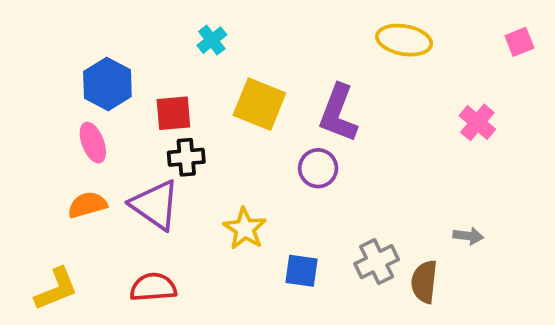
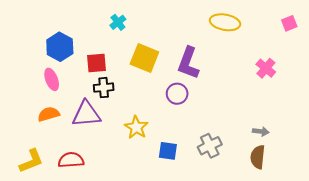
purple triangle: (155, 205) -> (86, 114), turned -40
brown semicircle: (424, 282) -> (258, 157), moved
red semicircle: (153, 287) -> (71, 160), moved

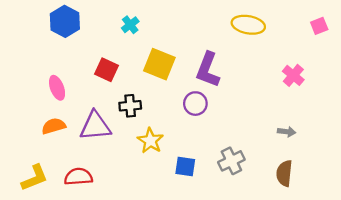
blue hexagon: (60, 47) -> (65, 21), moved
red square: (96, 63) -> (107, 70), turned 30
black cross: (104, 88) -> (130, 106), moved
gray arrow: (261, 131) -> (287, 132), moved

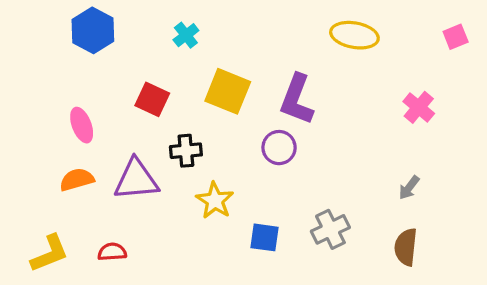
gray arrow: (287, 132) -> (409, 188), turned 120
red semicircle: (78, 177) -> (112, 252), size x0.7

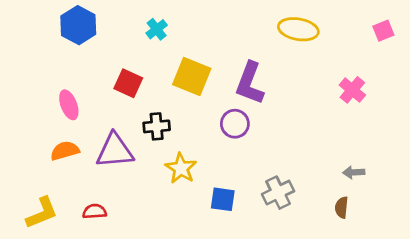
gray arrow: (409, 188) -> (354, 172), moved, turned 50
brown semicircle: (406, 247) -> (342, 207), size x0.7

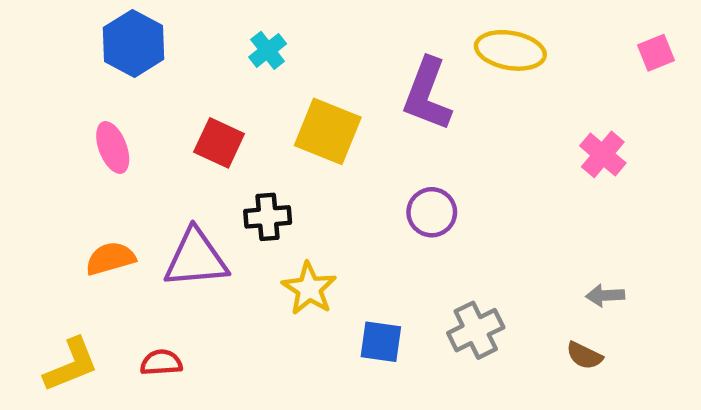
purple L-shape: (250, 83) -> (427, 94), moved
pink ellipse: (69, 105) -> (113, 148), moved
purple circle: (235, 124) -> (432, 212), moved
brown semicircle: (342, 207) -> (584, 356), turned -70

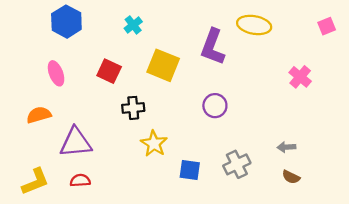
orange semicircle: (110, 258) -> (39, 115), moved
purple triangle: (196, 258) -> (76, 142), moved
gray arrow: (605, 295) -> (286, 147), moved

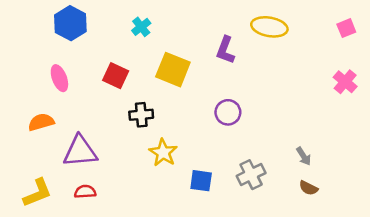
purple L-shape: (213, 47) -> (225, 50), size x0.7
pink cross: (300, 77) -> (345, 82), moved
gray arrow: (286, 147) -> (304, 156), turned -120

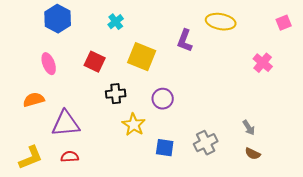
pink cross: (345, 82) -> (263, 63), moved
purple circle: (228, 112) -> (163, 99), moved

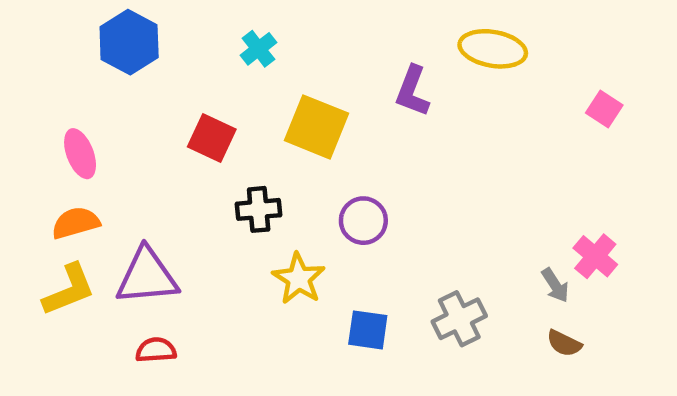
pink square: (284, 23) -> (604, 109), moved, turned -35
pink cross: (263, 63) -> (595, 256), moved
pink ellipse: (49, 64) -> (80, 154), moved
yellow L-shape: (31, 158) -> (69, 290), moved

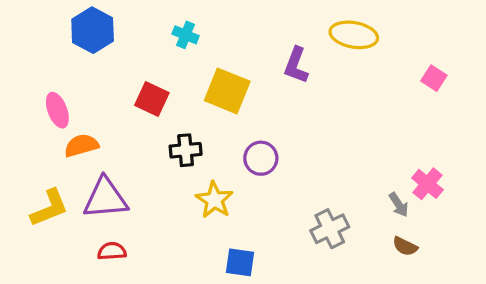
cyan cross: (259, 49) -> (186, 35), turned -30
orange semicircle: (76, 223) -> (81, 145), moved
blue square: (368, 330) -> (240, 262), moved

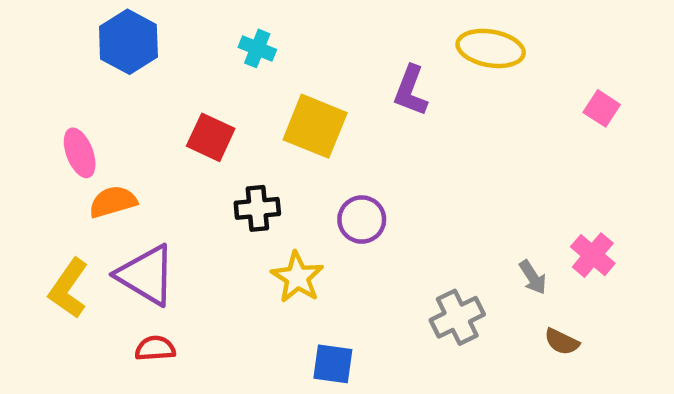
purple triangle: (105, 198) -> (146, 275), turned 36
gray arrow: (399, 205) -> (533, 277), moved
yellow L-shape: (49, 208) -> (68, 288), turned 147

